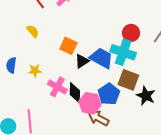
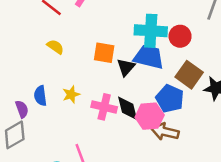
red circle: (131, 33) -> (180, 36), moved
cyan cross: (123, 52) -> (151, 31), moved
brown square: (128, 80) -> (189, 75), turned 30

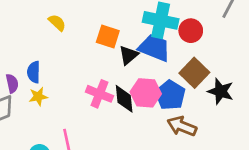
yellow star: (71, 94) -> (38, 97), moved
pink hexagon: (150, 116) -> (146, 93), moved
brown arrow: (165, 132) -> (182, 126), moved

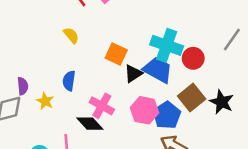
blue semicircle: (34, 72) -> (69, 81), moved
black star: (221, 91) -> (222, 102), moved
yellow star: (38, 97) -> (45, 101), turned 30
black diamond: (124, 99) -> (90, 124), moved, turned -44

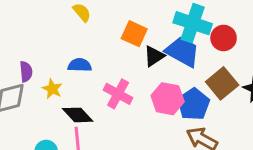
blue semicircle: (69, 81) -> (80, 65), turned 84
black diamond: (90, 124) -> (78, 115), moved

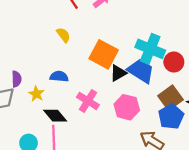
orange square: (134, 34) -> (104, 54), size x1.4
blue pentagon: (194, 104) -> (171, 117), moved

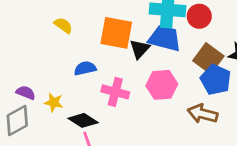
blue semicircle: (59, 76) -> (85, 68), moved
purple semicircle: (17, 79) -> (26, 93), turned -49

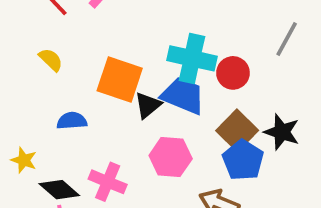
pink cross: (115, 92) -> (108, 182), moved

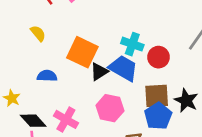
cyan cross: (192, 58) -> (132, 44), size x0.7
brown square: (237, 130) -> (157, 96), turned 35

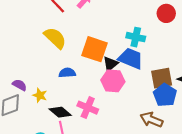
yellow semicircle: (38, 33) -> (55, 38), size x1.6
red circle: (159, 57) -> (166, 13), moved
pink hexagon: (110, 108) -> (113, 81), moved

